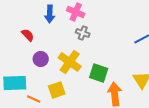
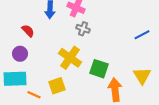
purple circle: (41, 59) -> (20, 54), moved

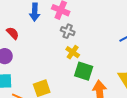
yellow cross: (70, 58) -> (73, 52), moved, size x0.6

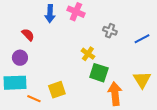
gray cross: (68, 31) -> (110, 31), moved

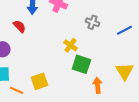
red semicircle: (28, 35) -> (19, 26), moved
orange arrow: (115, 94) -> (97, 85), size x0.7

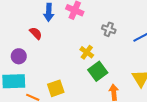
green square: (81, 64) -> (98, 71), turned 36

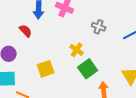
yellow square: (56, 88) -> (46, 69), moved

